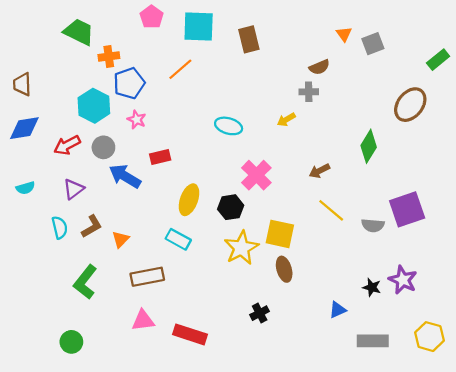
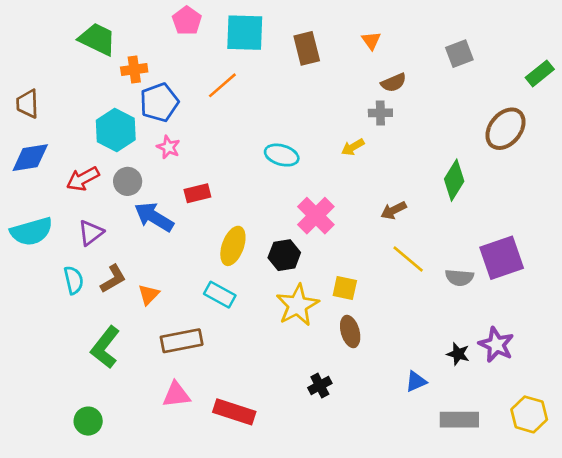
orange triangle: (344, 34) -> (371, 41), moved
cyan semicircle: (25, 188) -> (31, 231), size x1.8
yellow square: (280, 234) -> (345, 288), size x0.7

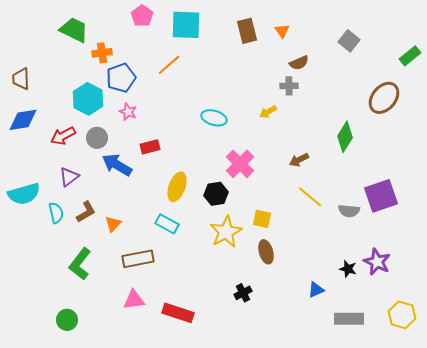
brown rectangle: (307, 48) -> (247, 31), moved
gray square: (459, 54) -> (349, 41), turned -30
cyan semicircle: (31, 231) -> (24, 194), moved

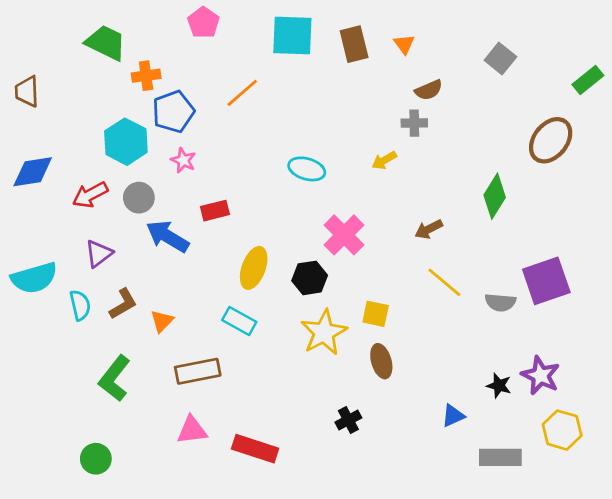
cyan square: (186, 25) -> (292, 36), moved
brown trapezoid: (21, 79) -> (27, 91), moved
yellow hexagon: (402, 315) -> (562, 430), moved

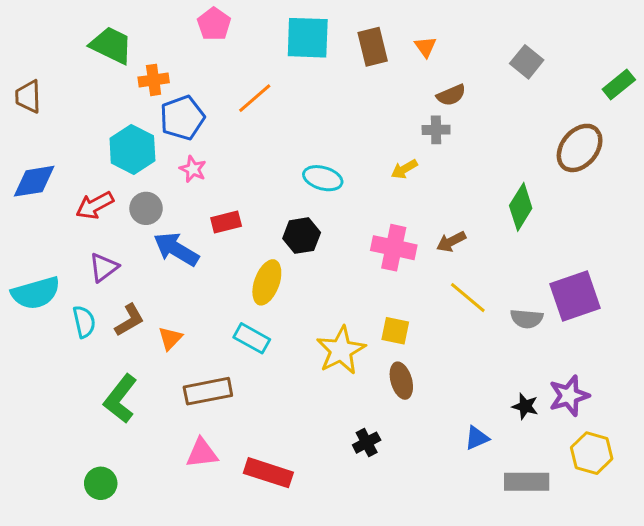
pink cross: (344, 235) -> (394, 248), moved, turned -33
black hexagon: (310, 278) -> (302, 236), moved
purple star: (541, 376) -> (569, 396), turned 30

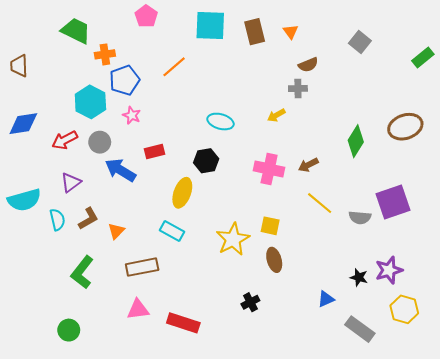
brown ellipse: (580, 148) -> (405, 127), moved, turned 32
gray rectangle: (527, 482) -> (360, 329), turned 36

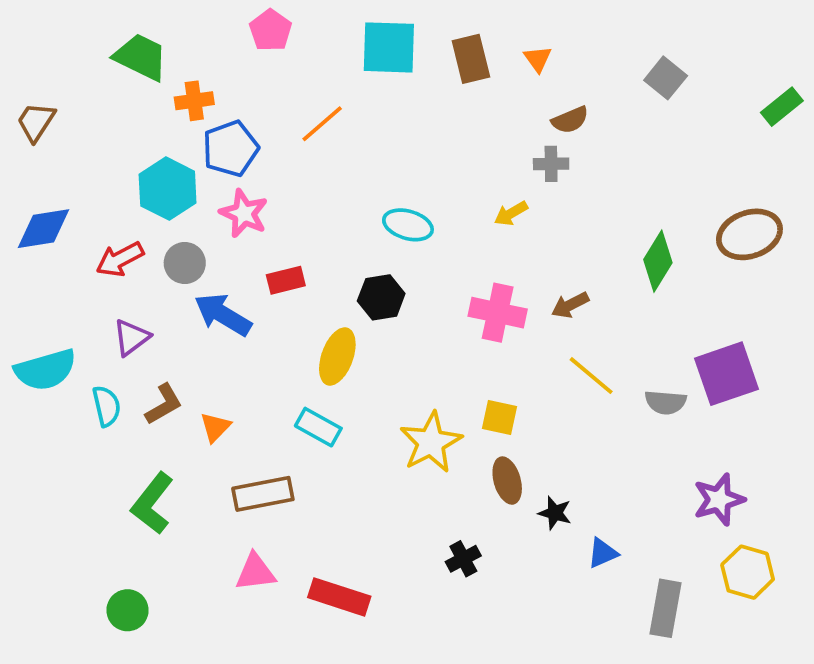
brown trapezoid: (19, 66) -> (36, 122), turned 35
pink star: (132, 115) -> (244, 213), size x1.4
black star: (359, 277) -> (555, 513), moved
gray rectangle: (360, 329) -> (666, 608), turned 64

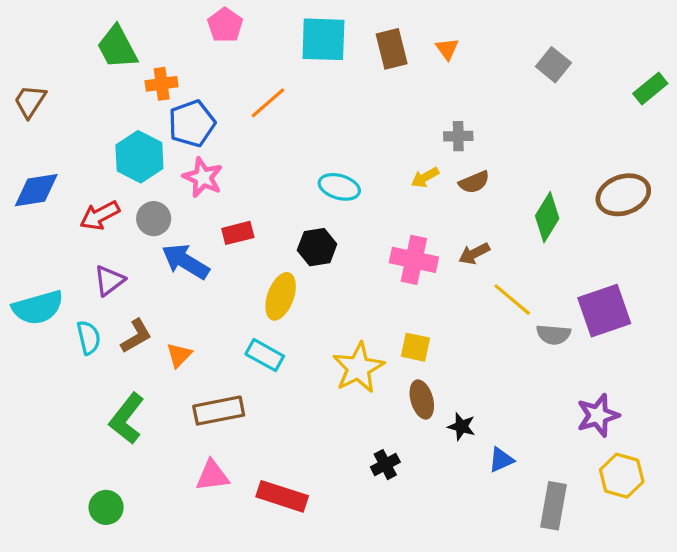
green trapezoid: (141, 57) -> (117, 47), turned -144
brown semicircle: (570, 120) -> (474, 182), moved
yellow line: (591, 376) -> (512, 300), moved

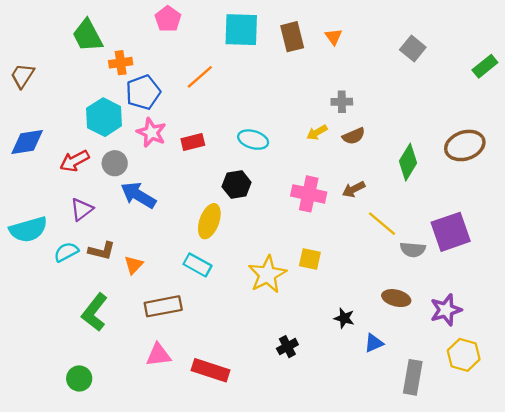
red rectangle: (238, 233) -> (193, 142), moved
brown L-shape: (136, 336) -> (102, 251), turned 44
cyan semicircle: (89, 338) -> (66, 252), turned -105
brown ellipse: (422, 400) -> (396, 298), moved, turned -60

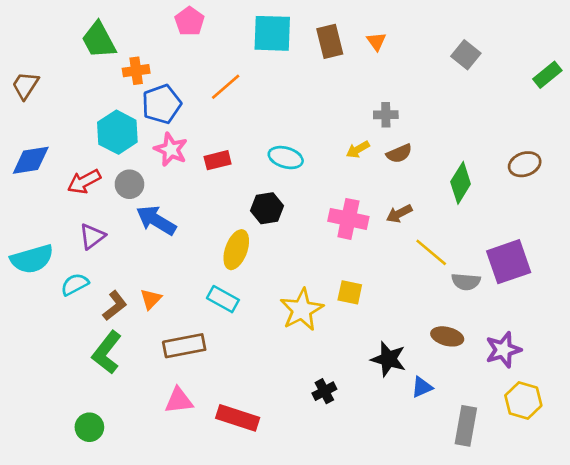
brown ellipse: (465, 145) -> (525, 164), size x0.7
brown L-shape: (102, 251) -> (115, 306), moved, turned -52
black star: (344, 318) -> (388, 359), size x1.5

